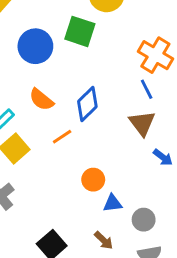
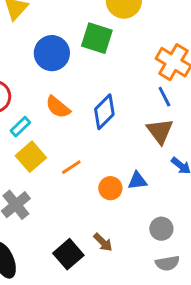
orange line: (62, 137) -> (71, 167), moved
blue triangle: (112, 203) -> (137, 181), moved
brown arrow: (104, 240) -> (103, 242), moved

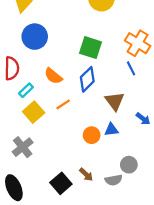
green square: (97, 38) -> (91, 48), moved
blue circle: (52, 53) -> (35, 37), moved
brown triangle: (160, 131) -> (115, 101), moved
orange line: (71, 167) -> (63, 104), moved
gray semicircle: (167, 263) -> (114, 180), moved

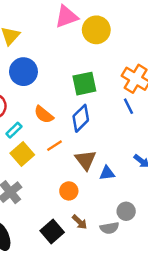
green square: (91, 48) -> (84, 84), turned -30
brown triangle: (115, 101) -> (86, 160), moved
orange circle: (92, 135) -> (69, 191), moved

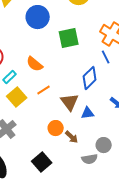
blue circle: (23, 72) -> (38, 17), moved
blue diamond: (81, 118) -> (90, 78), moved
brown arrow: (80, 222) -> (72, 137), moved

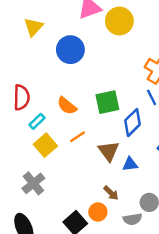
green square: (69, 38) -> (107, 102), moved
orange circle: (56, 128) -> (98, 212), moved

